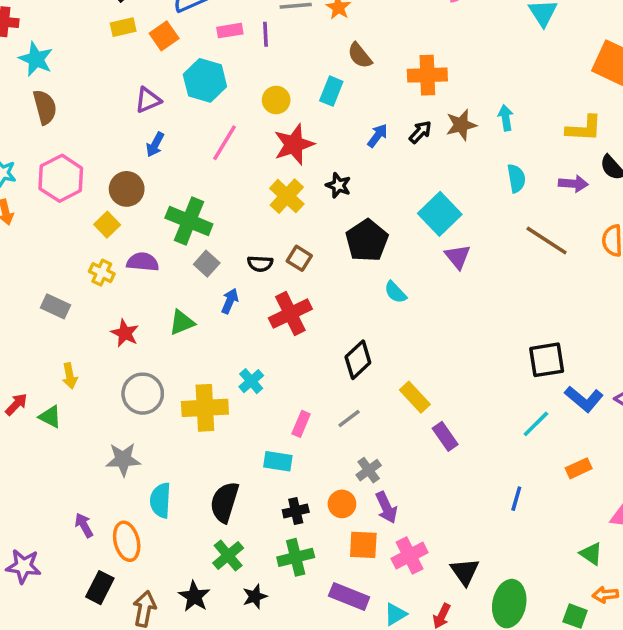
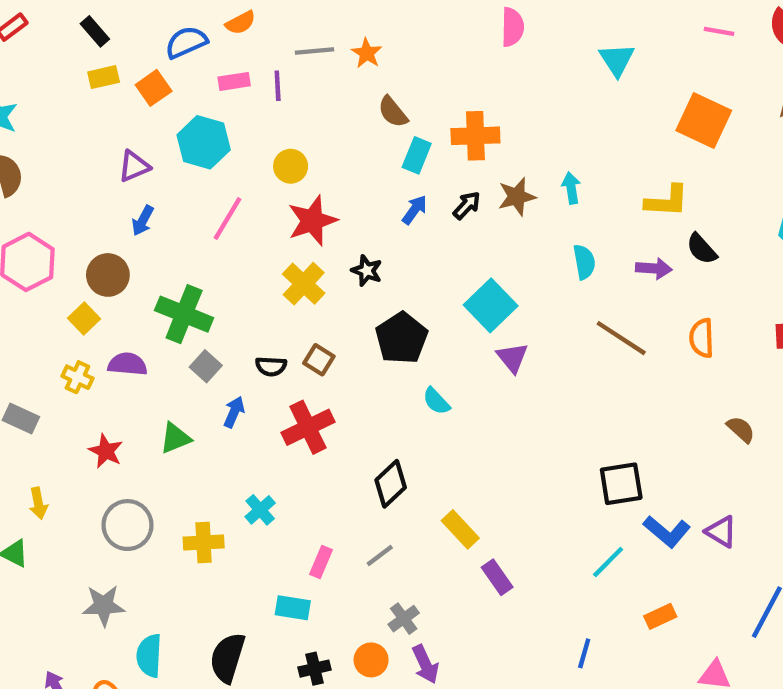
cyan rectangle: (331, 91) -> (417, 155), moved
yellow cross: (205, 408) -> (204, 542), size x0.7

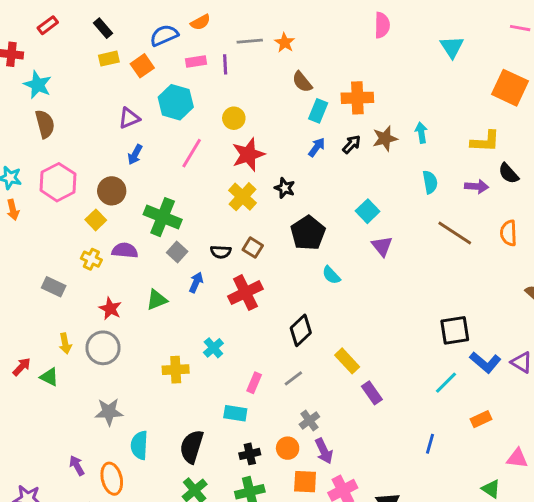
cyan square: (491, 305) -> (368, 211), size x0.7
gray circle: (127, 525) -> (103, 348), moved

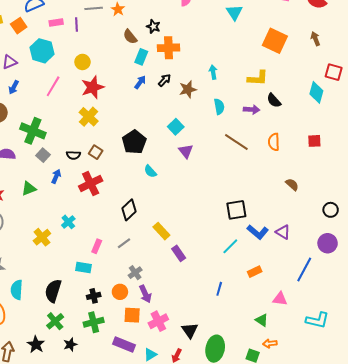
brown star: (385, 139) -> (188, 89), moved
black star: (285, 188) -> (153, 27), moved
yellow cross: (176, 370) -> (42, 237), turned -36

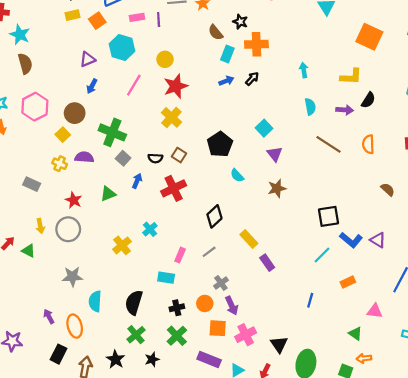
blue arrow: (140, 82) -> (226, 81), turned 32
brown star: (188, 89) -> (277, 188), moved
black semicircle: (274, 100) -> (368, 100), turned -105
green cross: (94, 322) -> (177, 336), turned -30

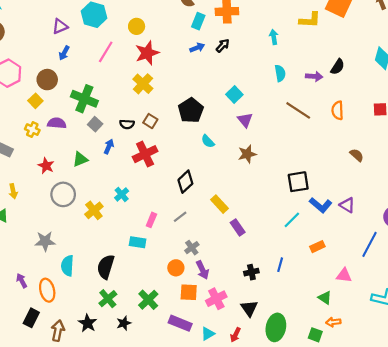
yellow L-shape: (351, 77) -> (310, 20), moved
gray circle: (68, 229) -> (63, 194), moved
black cross: (177, 308) -> (251, 272), moved

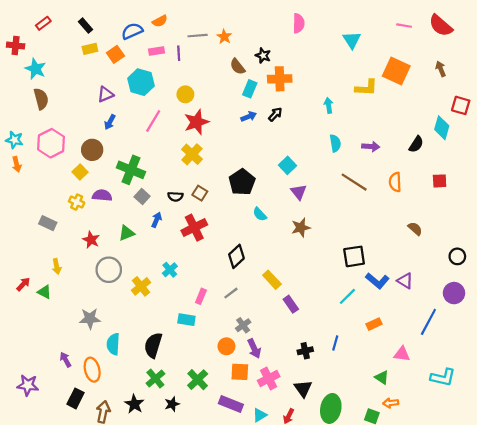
black semicircle: (338, 67) -> (416, 144), moved

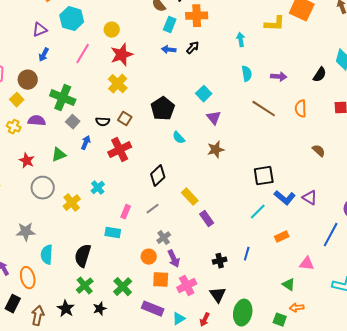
blue arrow: (249, 117) -> (169, 50), turned -152

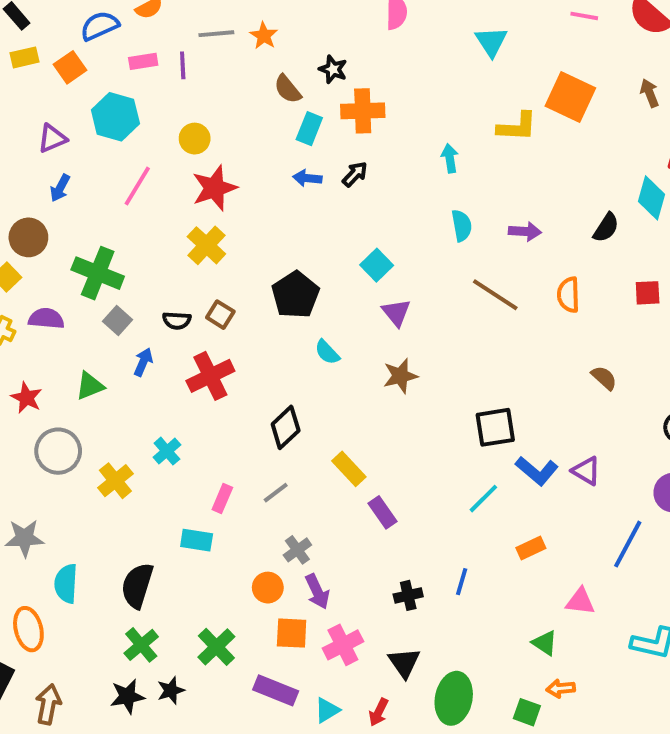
black star: (66, 309) -> (127, 696), moved, turned 30

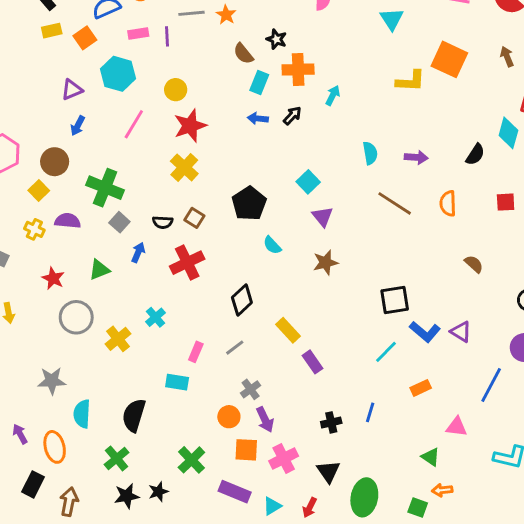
cyan arrow: (450, 158) -> (333, 95), moved, turned 36
green cross: (141, 645) -> (117, 458), moved

